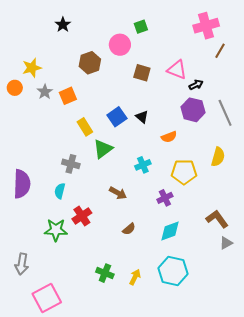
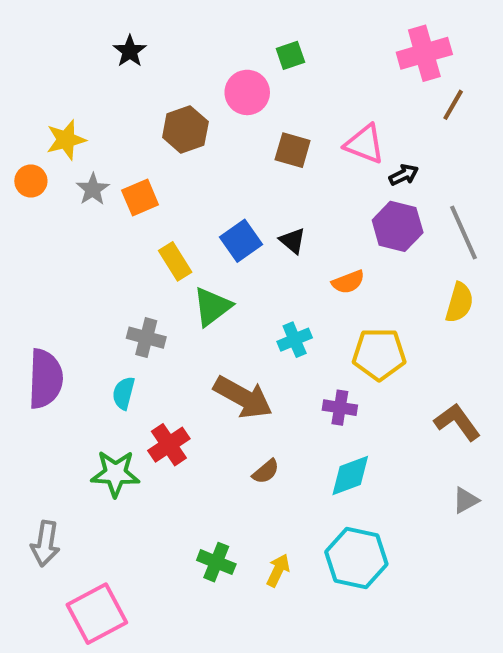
yellow semicircle: (218, 157) -> (459, 303), moved
brown arrow: (118, 193) -> (243, 397), size x1.6
purple cross: (165, 198) -> (340, 408), turned 35
brown L-shape: (217, 219) -> (457, 422), moved

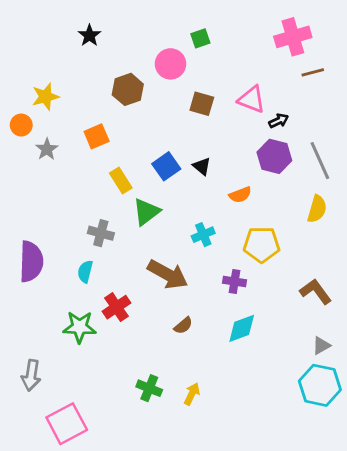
brown line: (453, 105) -> (313, 72), turned 45
gray star: (93, 189) -> (47, 149), moved
cyan hexagon: (356, 558) -> (320, 385), moved

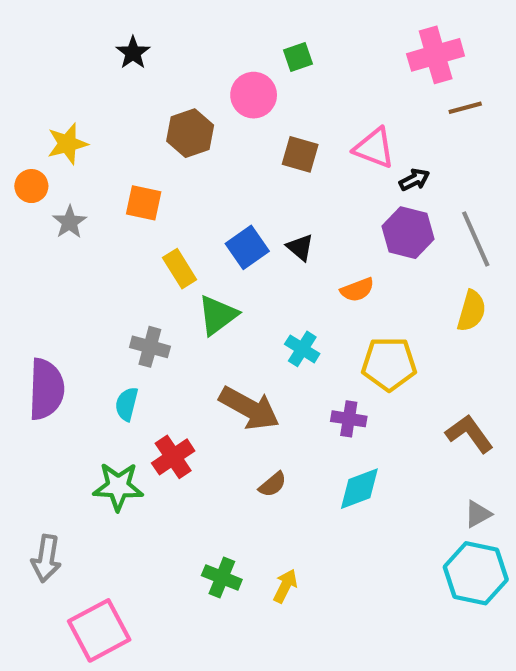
orange square: (97, 136) -> (144, 203), turned 35
cyan cross: (203, 235) -> (302, 349), turned -35

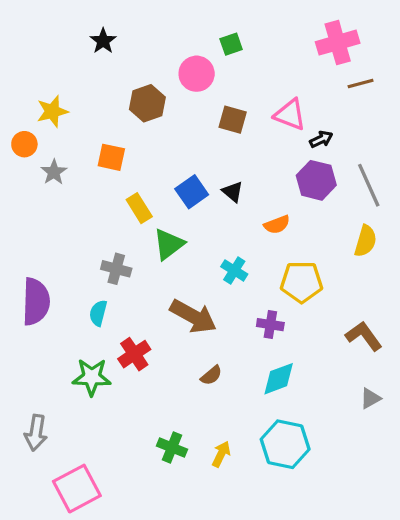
cyan hexagon: (476, 573) -> (285, 444), moved

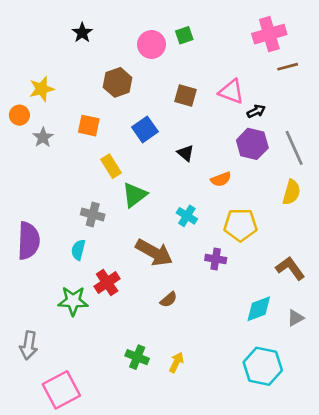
pink circle: (197, 74) -> (152, 44), moved
blue square: (192, 192) -> (145, 129), moved
cyan diamond: (279, 379) -> (259, 309), moved
cyan hexagon: (285, 444) -> (263, 366), moved

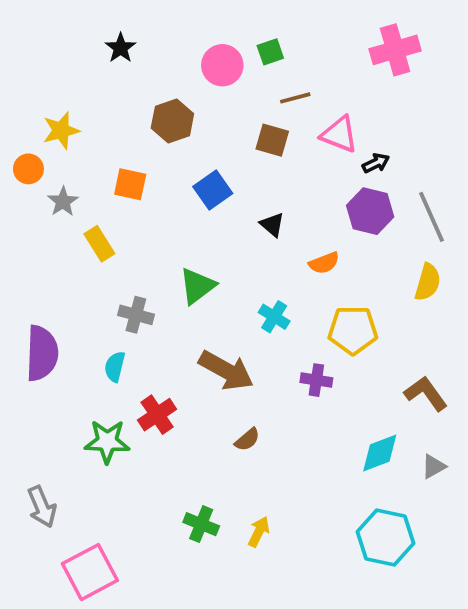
brown line: (288, 67) -> (295, 98), moved
yellow rectangle: (111, 166) -> (99, 244), moved
gray arrow: (29, 345) -> (42, 507), turned -32

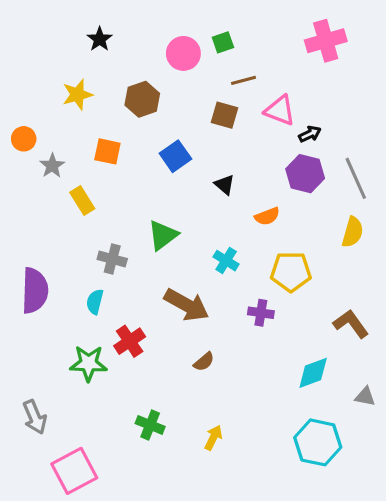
yellow star: (61, 131) -> (77, 95), moved
gray triangle: (433, 466) -> (365, 397), moved, turned 40
green cross: (201, 524) -> (150, 425), moved

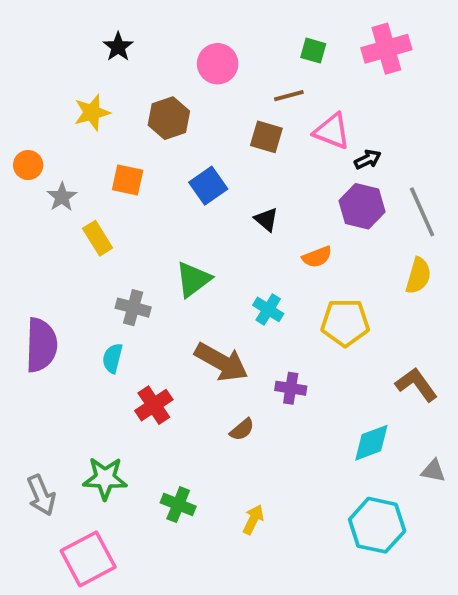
green square: (223, 42) -> (313, 51), moved, turned 35
purple cross: (261, 313) -> (291, 388), moved
green star: (89, 363) -> (105, 478), moved

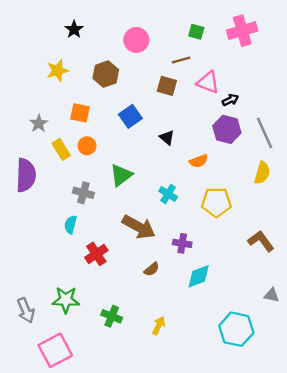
orange circle: (28, 165) -> (87, 146), moved
purple semicircle: (41, 345) -> (26, 175), moved
cyan diamond: (371, 443) -> (199, 276), moved

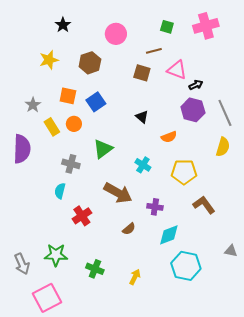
blue square: (130, 116) -> (96, 102), moved
brown L-shape: (261, 241) -> (204, 205), moved
cyan hexagon: (236, 329) -> (186, 266), moved

